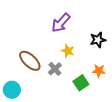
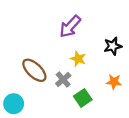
green square: (81, 83) -> (83, 98), moved

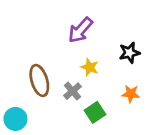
brown ellipse: (34, 70) -> (39, 80), turned 30

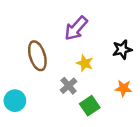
brown ellipse: (39, 80) -> (37, 56), moved
cyan circle: (15, 119) -> (15, 101), moved

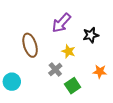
black star: (122, 50) -> (91, 35), moved

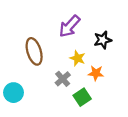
orange star: (100, 72) -> (96, 73), moved

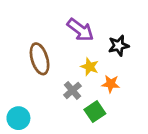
purple arrow: (70, 26) -> (80, 30), turned -95
cyan circle: (14, 93) -> (18, 118), moved

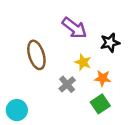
green square: (95, 112) -> (100, 104), moved

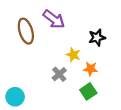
purple arrow: (74, 28) -> (54, 19), moved
brown ellipse: (36, 55) -> (26, 31), moved

